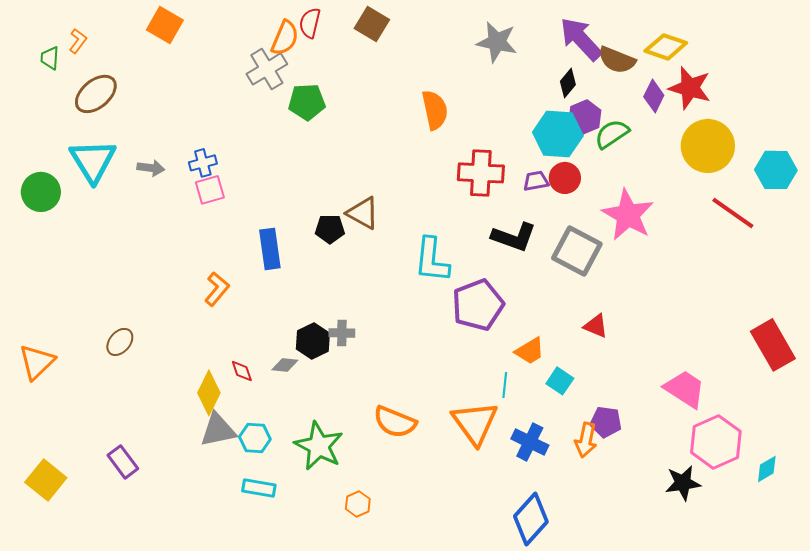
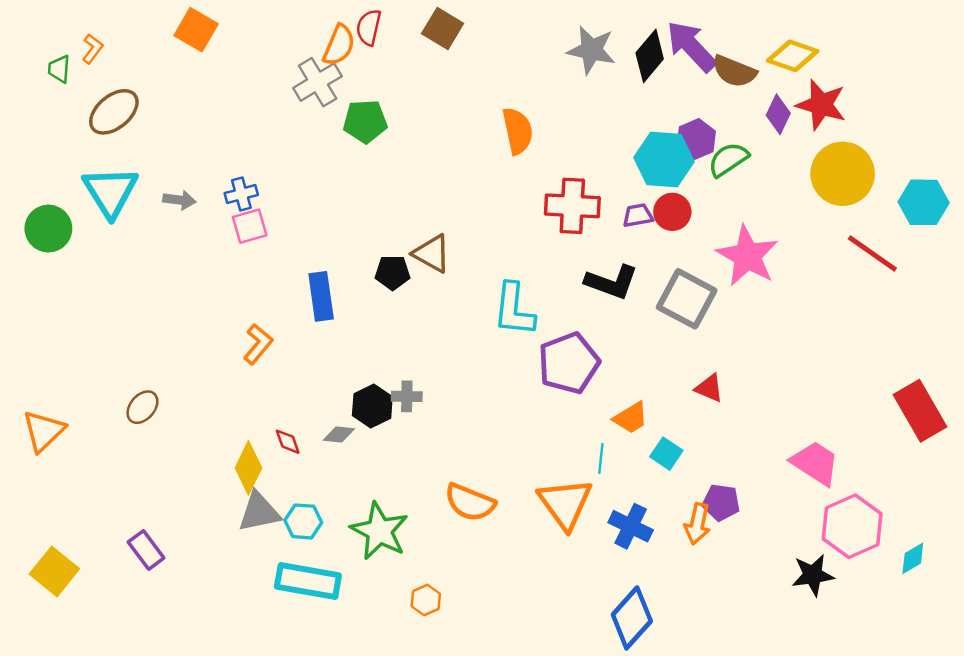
black diamond: (568, 83) -> (650, 56), moved, size x1.5
cyan rectangle: (259, 488) -> (308, 581), size x1.6

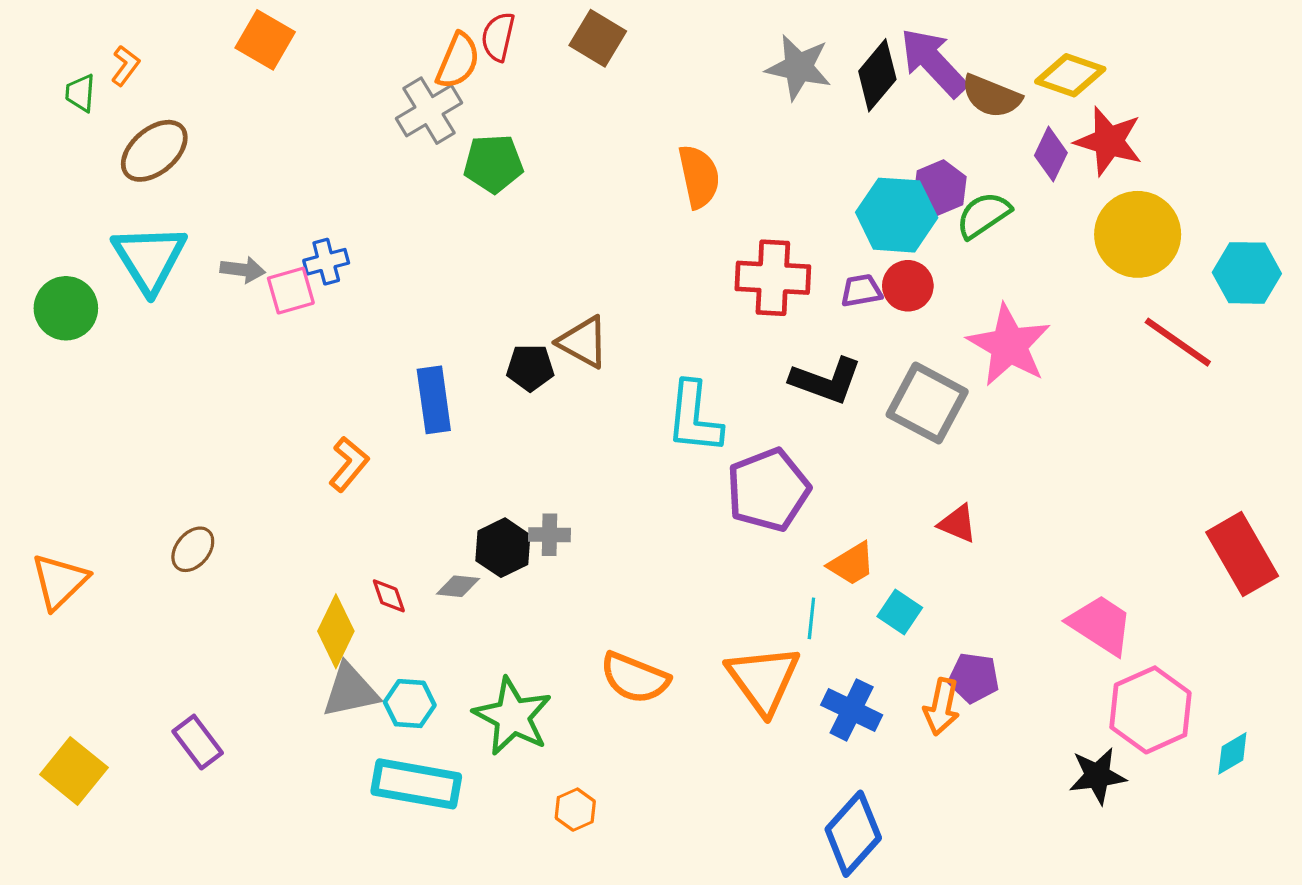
pink square: (250, 226) -> (291, 291), moved

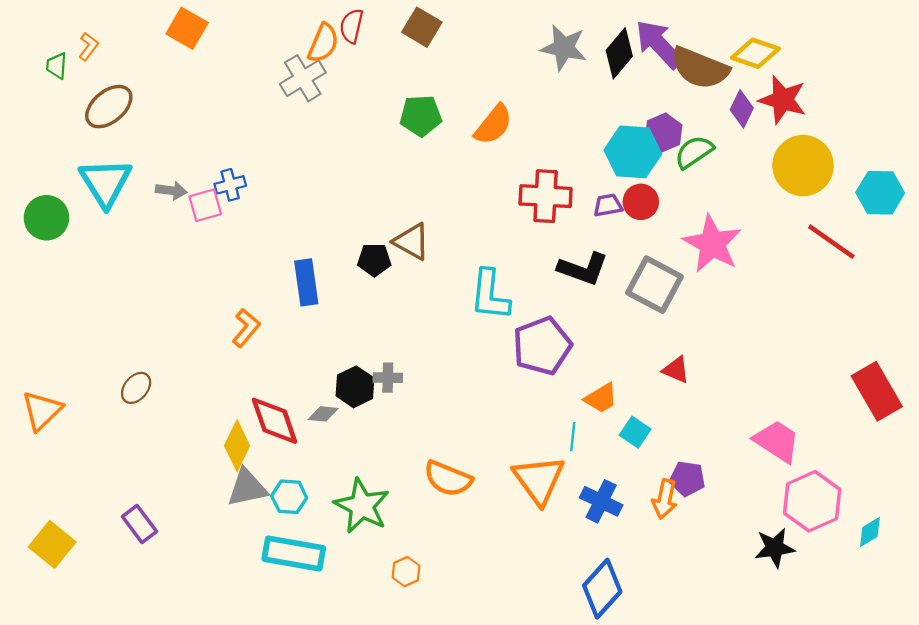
brown semicircle: (991, 96) -> (700, 68), size x1.4
green pentagon: (493, 164) -> (421, 116), moved
orange semicircle: (699, 177) -> (493, 125), turned 51
red diamond: (389, 596) -> (274, 421), size x2.0

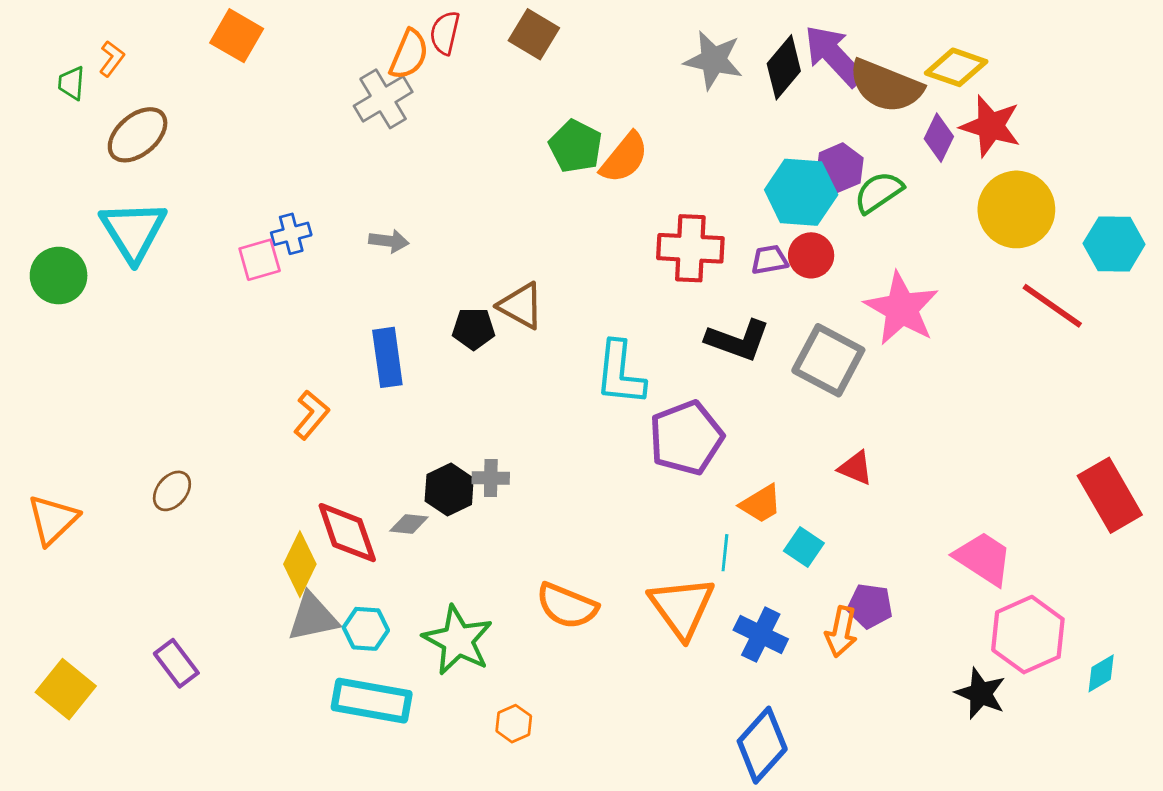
green pentagon: (421, 116) -> (576, 146), moved, turned 30
gray arrow: (171, 191) -> (389, 241), moved
black star: (775, 548) -> (981, 693), turned 30

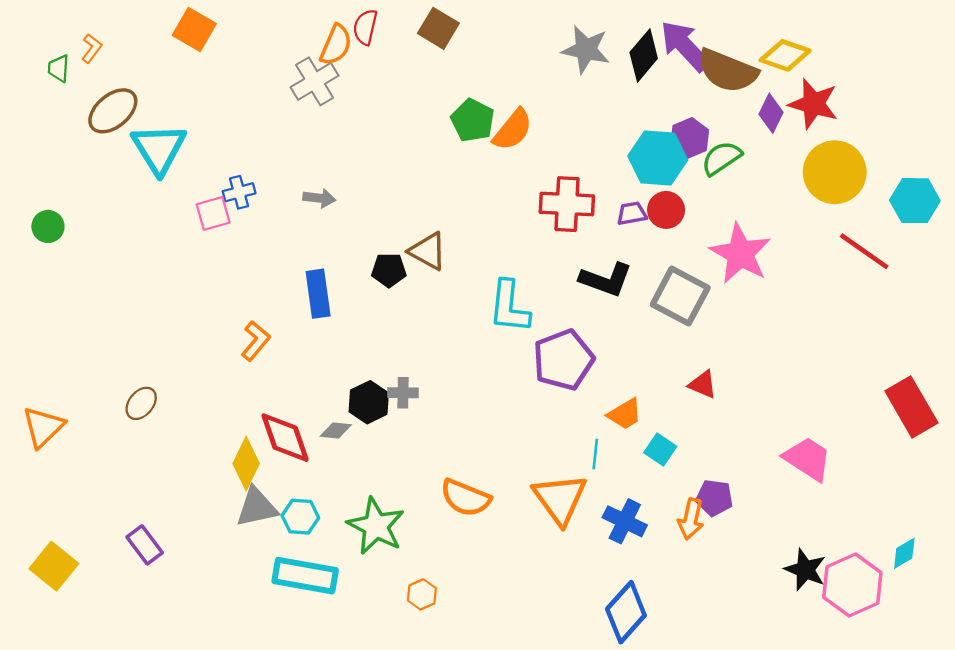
cyan triangle: (133, 231) -> (159, 149), moved
green circle: (59, 276) -> (48, 226), size x0.7
pink hexagon: (1028, 635) -> (852, 585), moved

